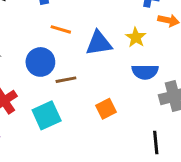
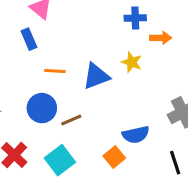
blue semicircle: (145, 72) -> (136, 135), moved
orange square: (106, 109) -> (114, 157), moved

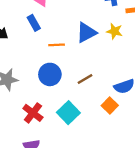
blue triangle: (96, 76) -> (86, 33), moved
brown line: (71, 120) -> (85, 79), moved

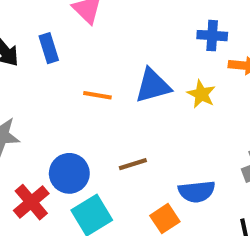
blue rectangle: (34, 23) -> (49, 48), moved
blue circle: (50, 74) -> (69, 173), moved

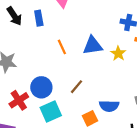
orange line: (97, 95) -> (62, 47), turned 48
brown line: (133, 164) -> (76, 87), turned -40

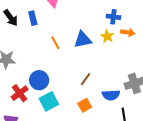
yellow star: (118, 53) -> (107, 36), moved
brown line: (76, 87) -> (85, 79), moved
blue semicircle: (109, 106) -> (111, 95), moved

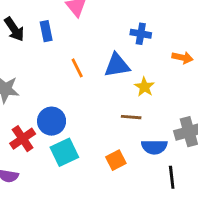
blue cross: (113, 17) -> (141, 34), moved
yellow star: (107, 36) -> (144, 87), moved
brown line: (85, 79) -> (131, 117), moved, turned 56

